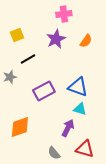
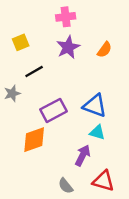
pink cross: (64, 14) -> (66, 17), moved
orange diamond: (20, 127) -> (34, 140), moved

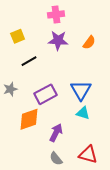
purple star: (68, 47) -> (58, 40), turned 30
gray star: (12, 93) -> (10, 89), moved
blue triangle: (95, 106) -> (81, 90), turned 40
purple arrow: (83, 155) -> (56, 133), moved

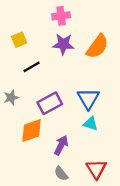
orange semicircle: (89, 42) -> (97, 46), size x1.6
red triangle: (88, 154) -> (96, 169), turned 42

